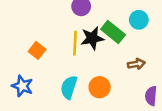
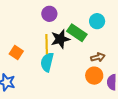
cyan semicircle: (69, 87) -> (47, 62), moved
orange circle: (100, 87) -> (94, 76), moved

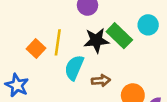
yellow line: (47, 44) -> (58, 42), moved
brown arrow: (98, 57) -> (101, 81), moved

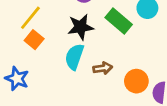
black star: (96, 40) -> (80, 27), moved
yellow line: (58, 42) -> (30, 18), moved, turned 35

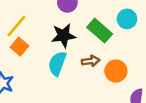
brown arrow: (103, 68) -> (91, 61), moved
orange circle: (136, 81) -> (116, 71), moved

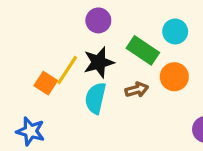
yellow line: (16, 26) -> (67, 70), moved
orange circle: (116, 71) -> (174, 77), moved

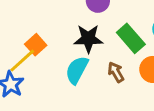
yellow line: (67, 70) -> (22, 61), moved
brown arrow: (137, 90) -> (116, 72), turned -120

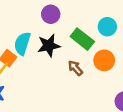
cyan semicircle: (77, 70) -> (22, 43), moved

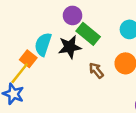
green rectangle: (82, 39) -> (88, 34), moved

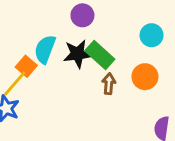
green rectangle: (88, 34) -> (100, 55), moved
brown arrow: (96, 70) -> (109, 84), turned 42

